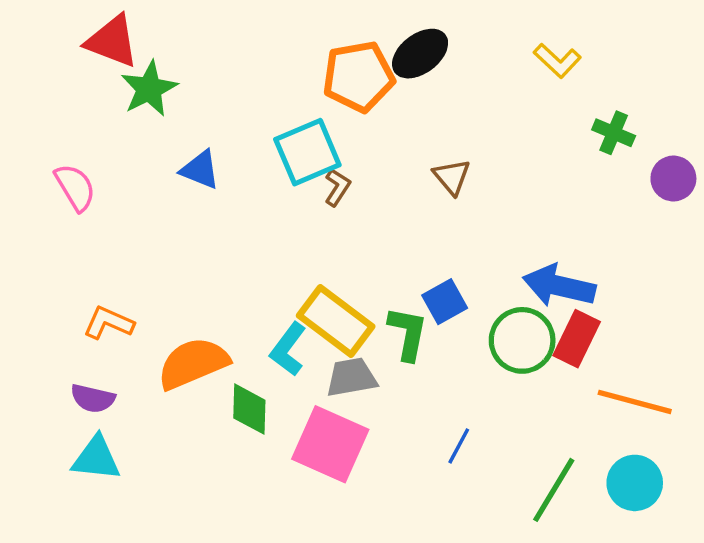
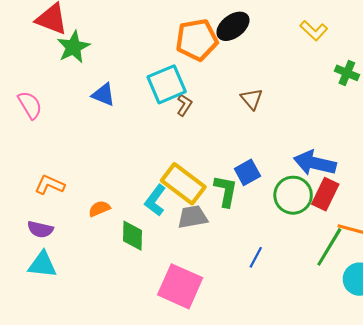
orange semicircle: (193, 363) -> (99, 209), size x0.5
pink square: (330, 444) -> (180, 286), moved
green line: (554, 490) -> (329, 247), moved

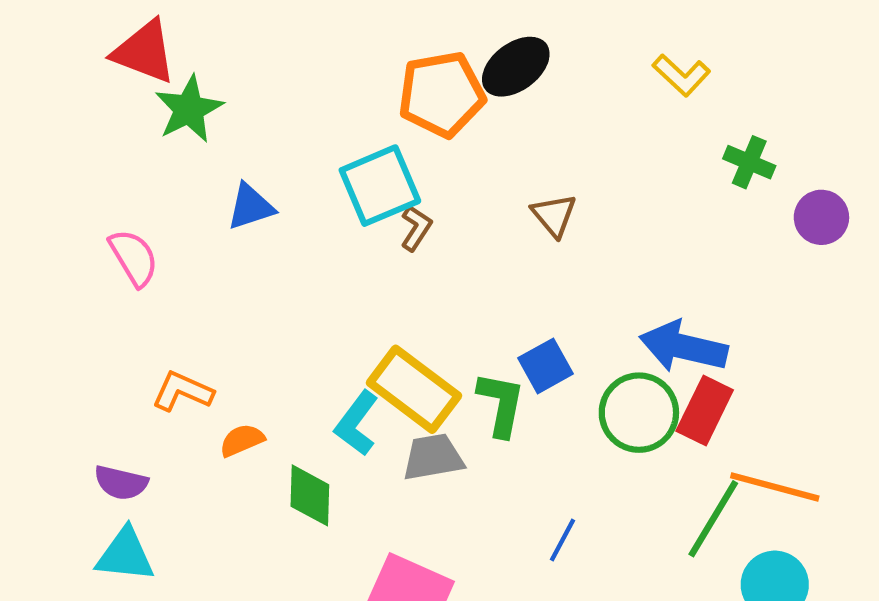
blue triangle: (103, 95) -> (250, 207), turned -40
pink semicircle: (30, 105) -> (134, 258), moved
orange L-shape: (50, 185) -> (183, 391), moved

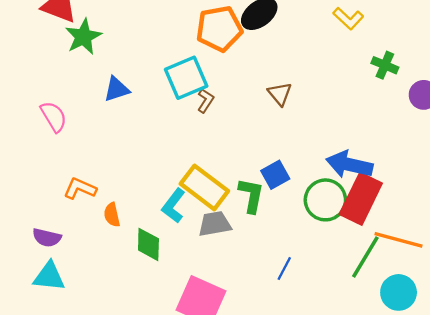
red rectangle: (705, 411) -> (361, 199), size x1.4
orange semicircle: (242, 440) -> (112, 215), turned -80

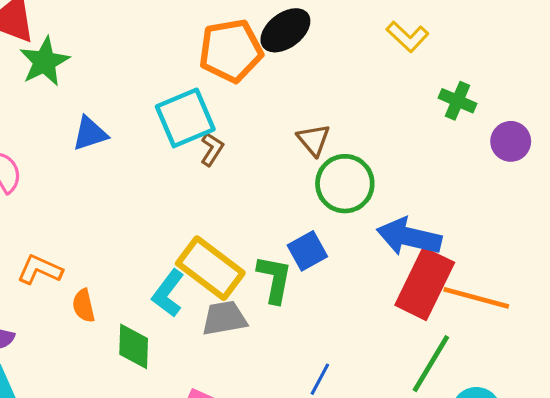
green circle: (325, 200) -> (345, 184), moved
orange line: (399, 240) -> (476, 298), moved

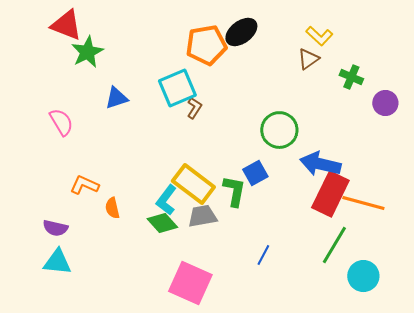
brown triangle: (314, 140) -> (308, 59), moved, turned 35
green diamond: (134, 346) -> (162, 223), moved, turned -44

